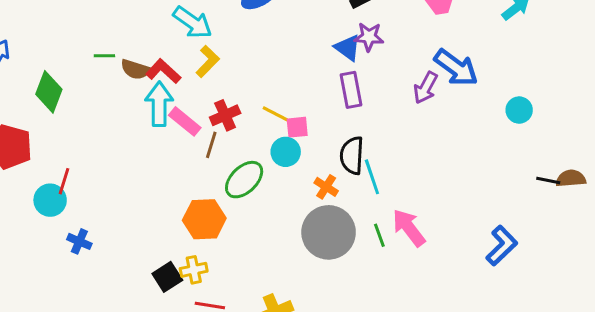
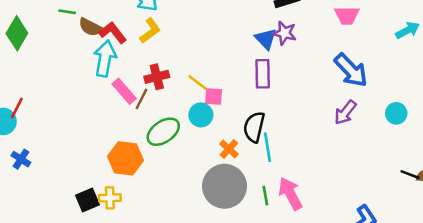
purple arrow: (426, 88) -> (345, 112), moved
pink rectangle: (185, 121) -> (124, 91), moved

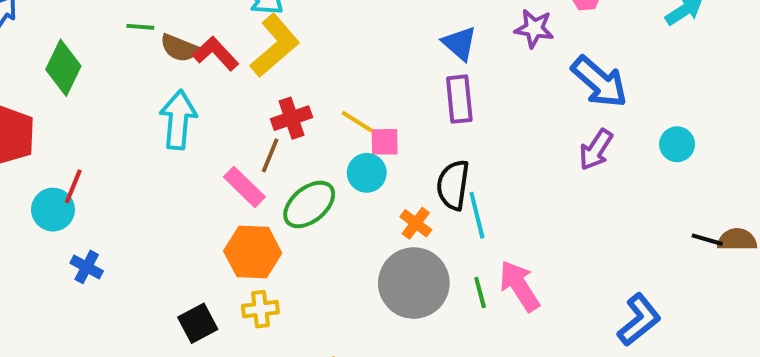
yellow L-shape: (150, 31) -> (275, 46), size x1.5
purple star: (284, 33) -> (534, 28), moved
cyan arrow: (105, 59) -> (178, 120), moved
pink rectangle: (124, 91) -> (244, 187), moved
yellow cross: (110, 198) -> (260, 309), moved

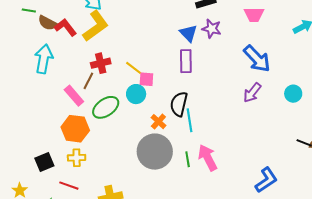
purple star: (534, 28) -> (212, 29), moved

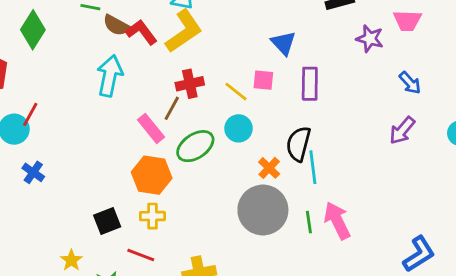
purple star: (212, 29) -> (370, 39), moved
blue triangle: (188, 33) -> (283, 43), moved
blue arrow: (257, 59) -> (410, 83), size x0.6
pink square: (146, 79) -> (263, 80), moved

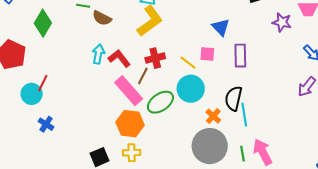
red L-shape: (141, 32) -> (119, 58), moved
cyan arrow: (110, 76) -> (98, 54), size x0.7
pink rectangle: (151, 128) -> (129, 91), size x1.4
cyan circle: (239, 128) -> (191, 89), size x1.4

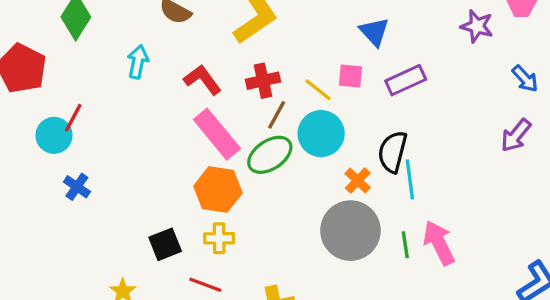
cyan arrow: (98, 54) -> (138, 62), moved
purple rectangle: (240, 56) -> (406, 80), turned 65
brown line: (143, 76) -> (277, 115), moved

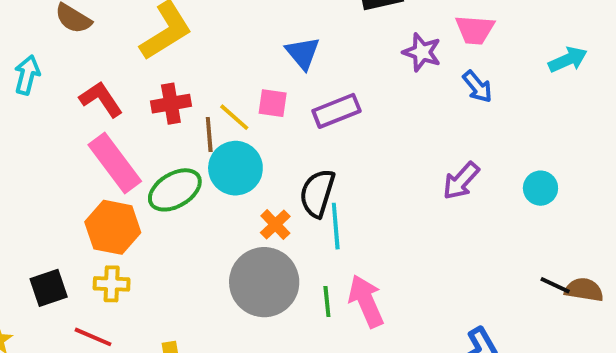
blue arrow: (525, 79) -> (477, 87), moved
brown line: (277, 115) -> (209, 134), moved, turned -36

